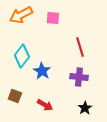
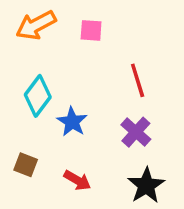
purple cross: (79, 77) -> (136, 132), turned 36
black star: (85, 108) -> (146, 185), size x1.5

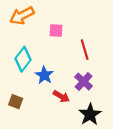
pink square: (91, 30) -> (56, 30), moved
red arrow: (77, 180) -> (61, 96), moved

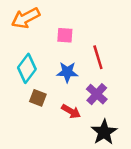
blue star: (44, 75) -> (67, 72), moved, turned -30
brown square: (16, 102) -> (38, 98), moved

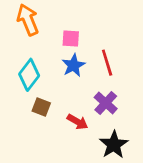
orange arrow: (26, 18) -> (28, 20), turned 96
blue star: (67, 72) -> (73, 65), moved, turned -30

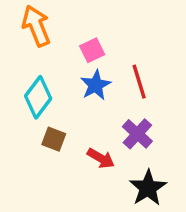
pink square: (71, 39) -> (92, 50), turned -30

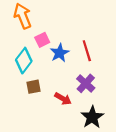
pink square: (92, 50) -> (42, 40), moved
brown square: (54, 139) -> (33, 87), turned -32

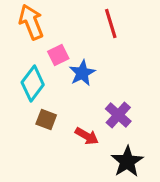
red line: (87, 51) -> (111, 23), moved
brown square: (33, 87) -> (46, 120), turned 32

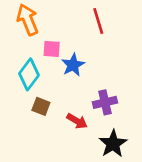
pink square: (58, 55) -> (52, 49), turned 30
purple cross: (118, 115) -> (105, 102), turned 35

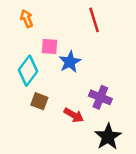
orange arrow: (28, 20) -> (27, 19), size x0.6
purple cross: (105, 102) -> (100, 97), turned 35

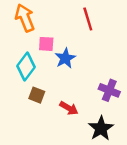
orange arrow: (27, 19) -> (25, 18), size x1.6
purple cross: (100, 97) -> (109, 90), moved

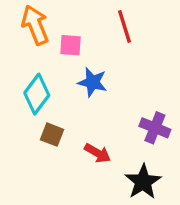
pink square: (46, 44) -> (71, 45), moved
blue star: (65, 58) -> (92, 82), turned -30

